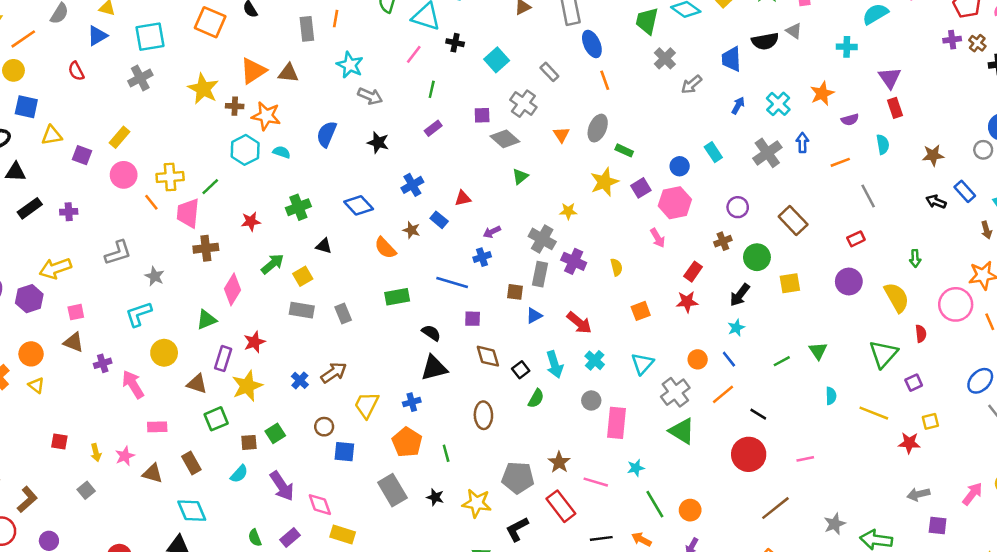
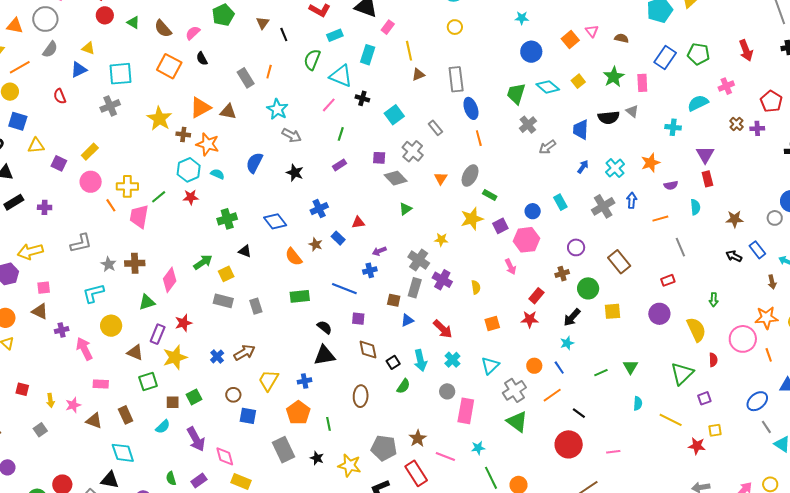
gray rectangle: (307, 29) -> (246, 78), turned -30
brown cross: (977, 43) -> (737, 124), moved
red star: (251, 221) -> (191, 197), moved
brown cross: (206, 248) -> (135, 263), moved

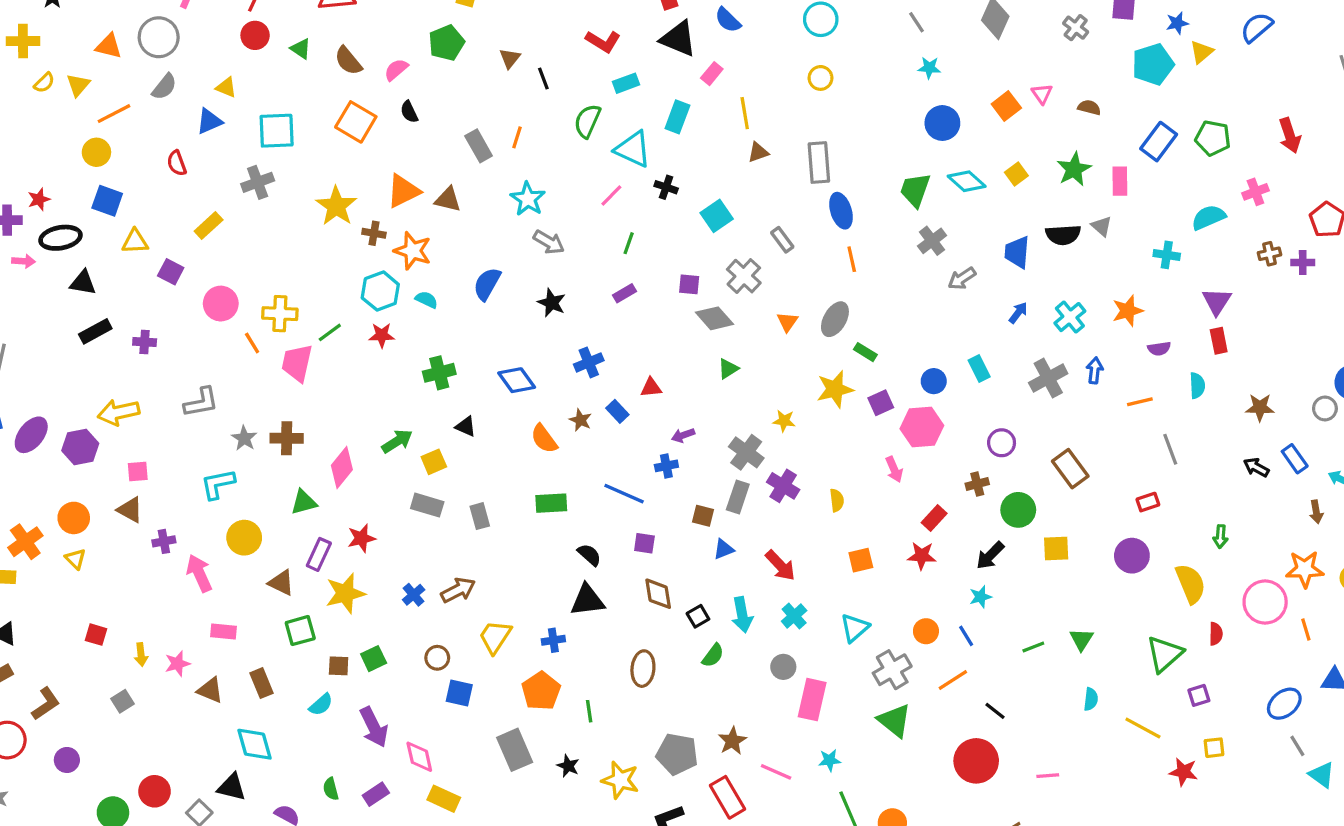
brown cross: (737, 124) -> (1270, 254), turned 32
yellow rectangle: (90, 152) -> (209, 226), moved

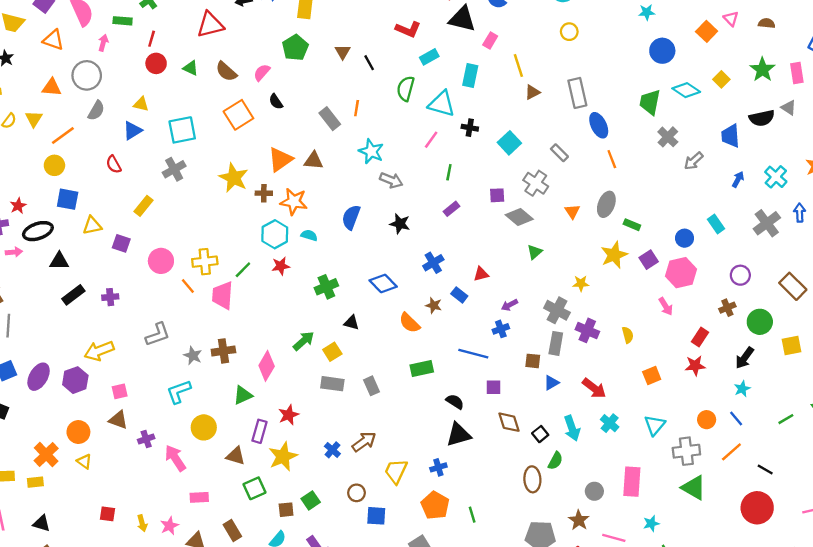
orange square: (356, 122) -> (238, 115), turned 36
gray circle: (783, 667) -> (594, 491), moved
brown ellipse: (643, 669) -> (532, 479), moved
gray cross: (892, 670) -> (686, 451), turned 32

